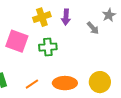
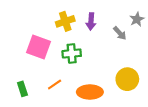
yellow circle: (100, 82) -> (127, 79), moved
orange line: (32, 84) -> (55, 85), moved

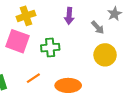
yellow cross: (65, 21) -> (26, 16), moved
yellow circle: (127, 79) -> (105, 55), moved

